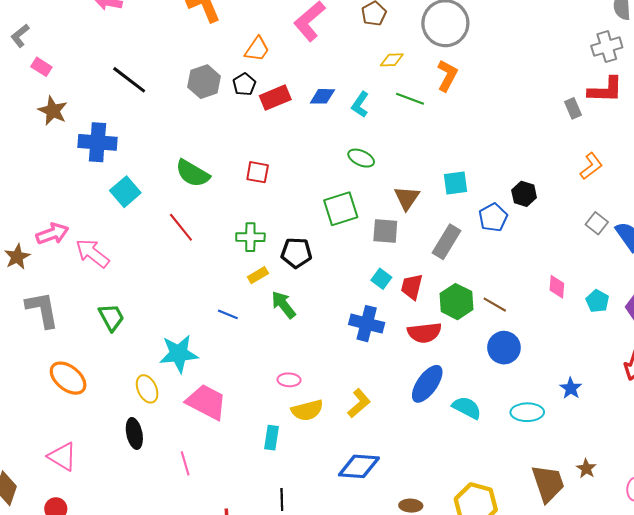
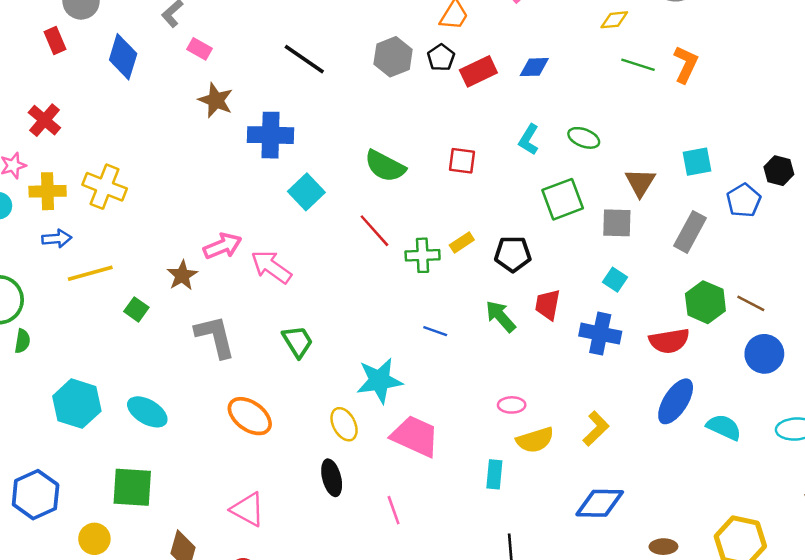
orange L-shape: (447, 76) -> (686, 64), moved
cyan L-shape: (360, 105) -> (529, 140), moved
green cross: (250, 237) -> (423, 255), moved
yellow rectangle: (258, 275) -> (462, 242), moved
red trapezoid: (412, 287) -> (548, 305), moved

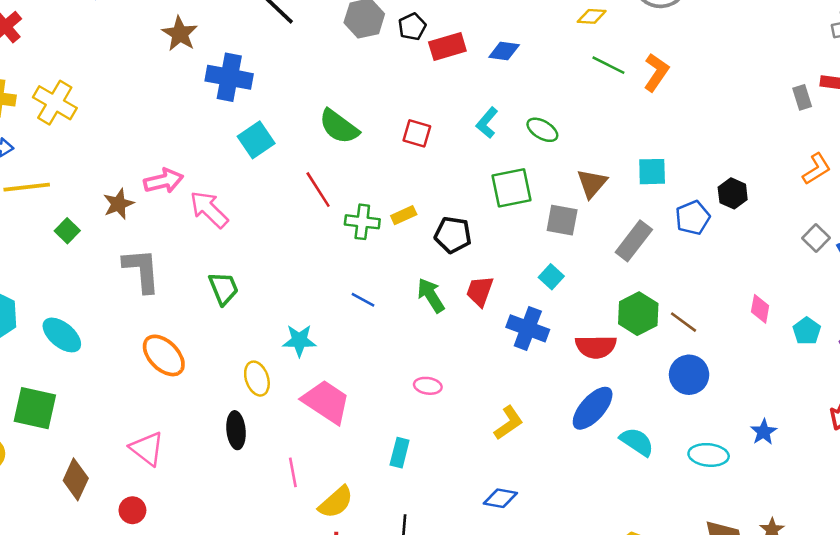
cyan star: (379, 381) -> (299, 340), size x0.7
yellow semicircle: (535, 440) -> (336, 502), moved, turned -33
blue diamond: (600, 503) -> (500, 498), size x0.7

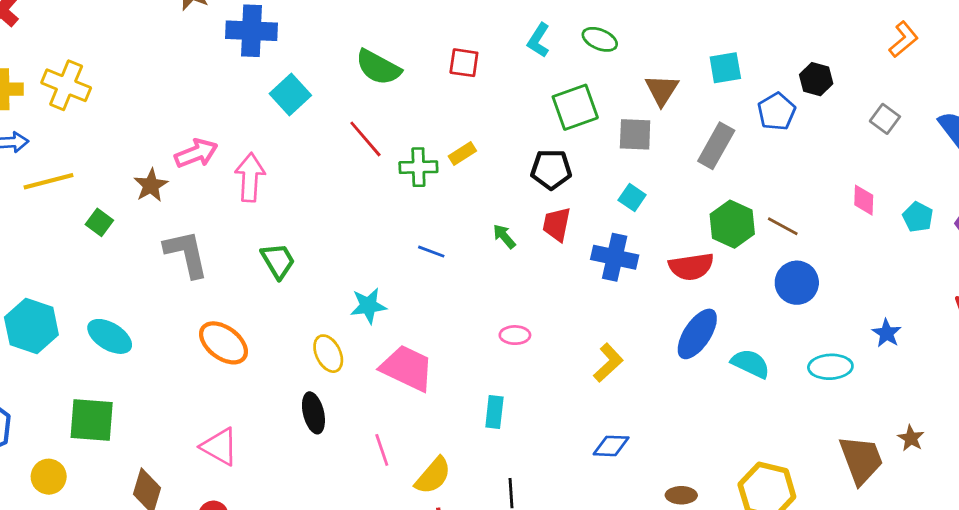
pink arrow: (209, 209) -> (250, 177), turned 57
black pentagon: (453, 235) -> (551, 169), moved
gray square: (816, 238) -> (885, 119), moved
green arrow: (431, 295) -> (504, 236), size x0.7

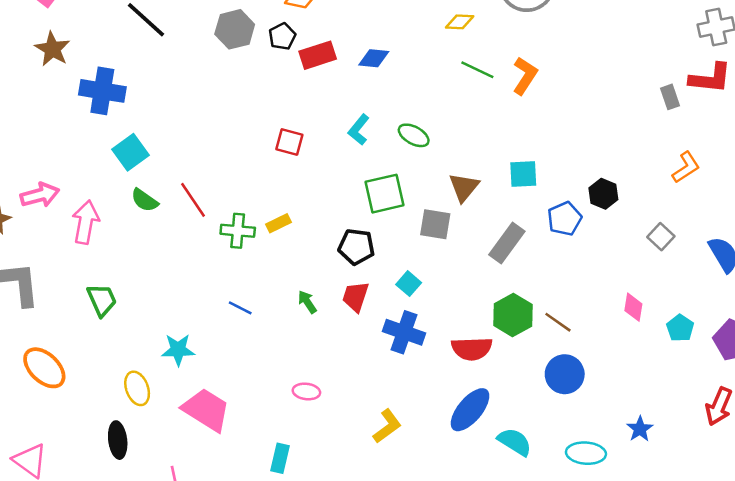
green semicircle: (378, 67) -> (145, 200), moved, size x0.7
cyan square: (632, 198) -> (409, 284), moved

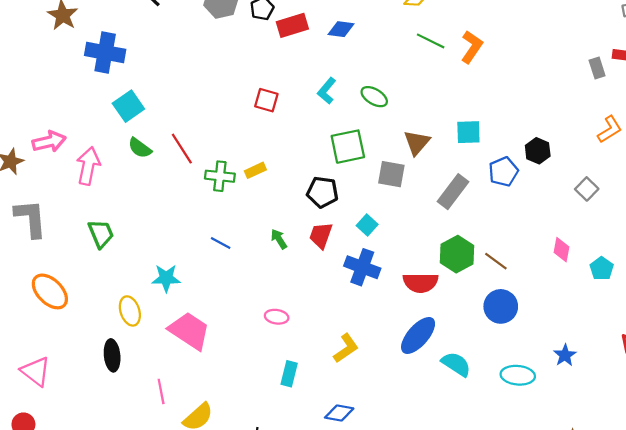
cyan rectangle: (280, 458) -> (289, 374), moved

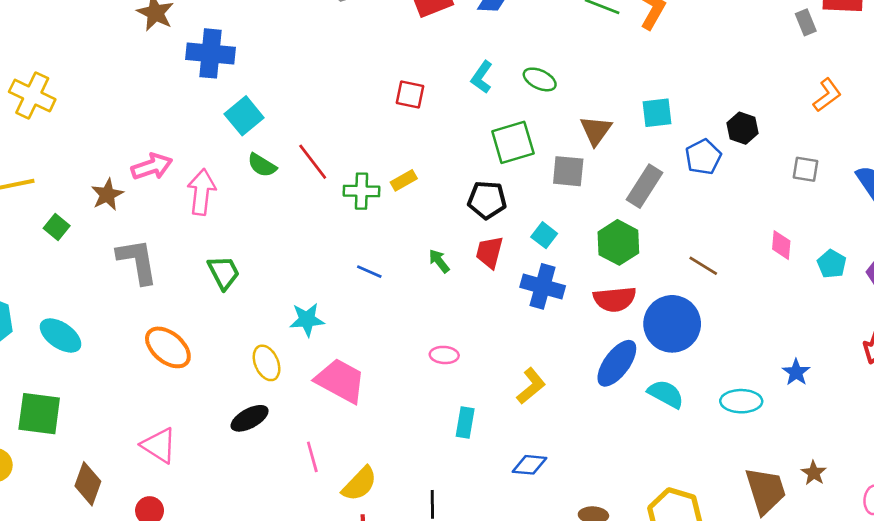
gray square: (587, 189) -> (805, 169), turned -30
green hexagon: (457, 254) -> (618, 242), moved
blue circle: (501, 306) -> (672, 324), moved, size x1.4
black ellipse: (112, 355) -> (250, 418), turned 72

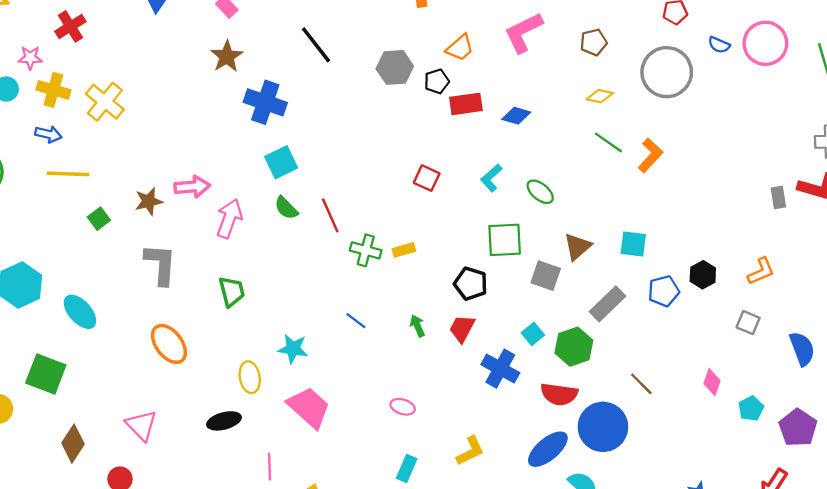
orange L-shape: (827, 95) -> (761, 271), moved
cyan square: (544, 235) -> (533, 334), moved

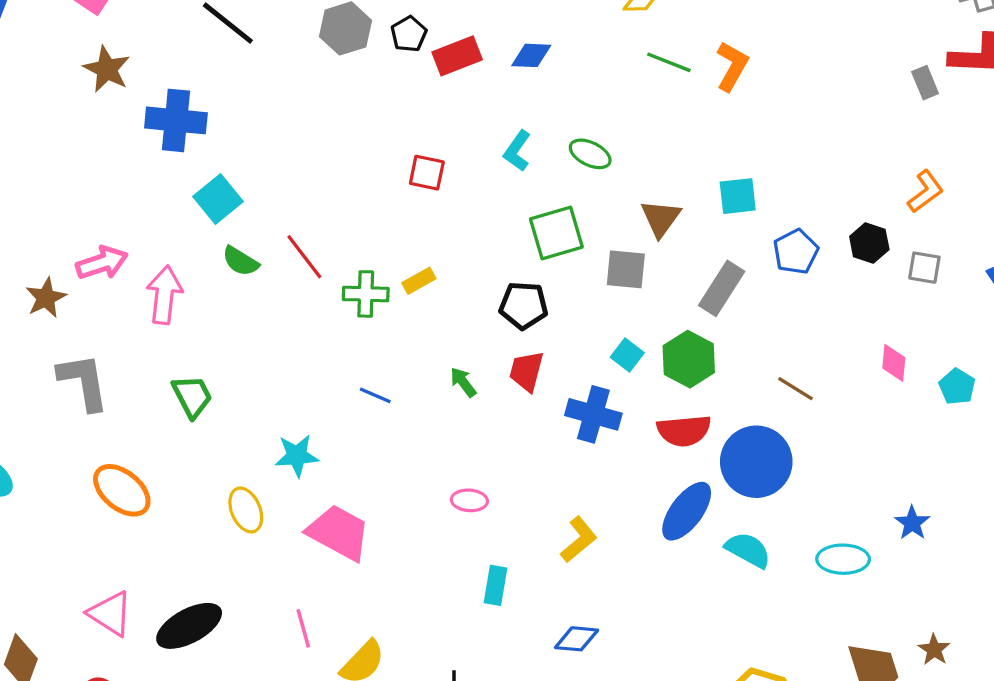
black hexagon: (703, 275) -> (869, 243), moved
black ellipse: (224, 421) -> (189, 626), moved, size x1.4

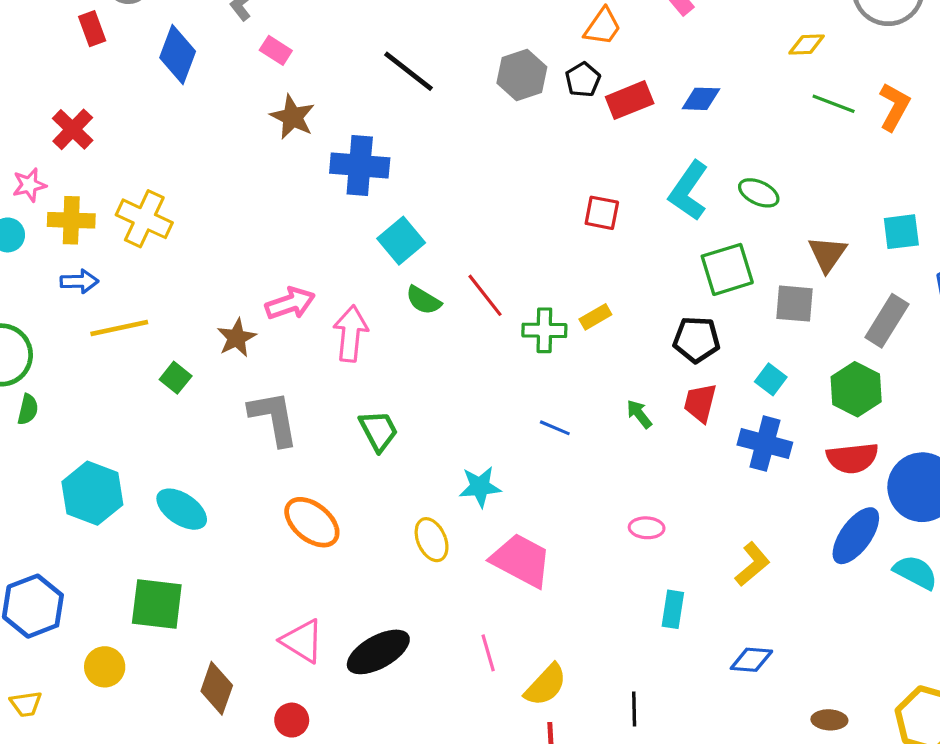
cyan L-shape: (517, 151) -> (689, 191), size x1.5
cyan square: (627, 355) -> (771, 379), moved

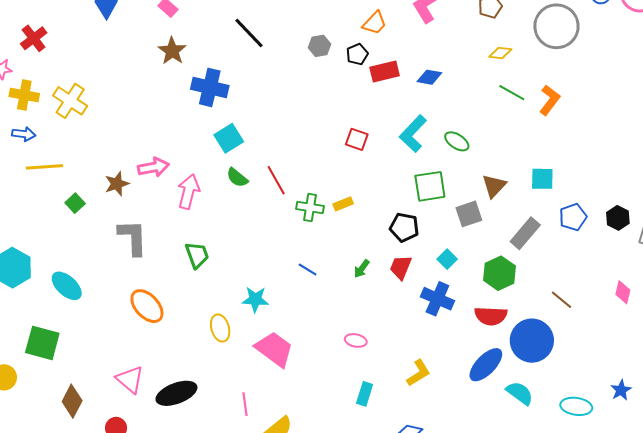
gray hexagon: (522, 75) -> (320, 46), size x0.7
gray square: (794, 304) -> (469, 214), turned -32
green arrow: (639, 414) -> (362, 269), turned -114

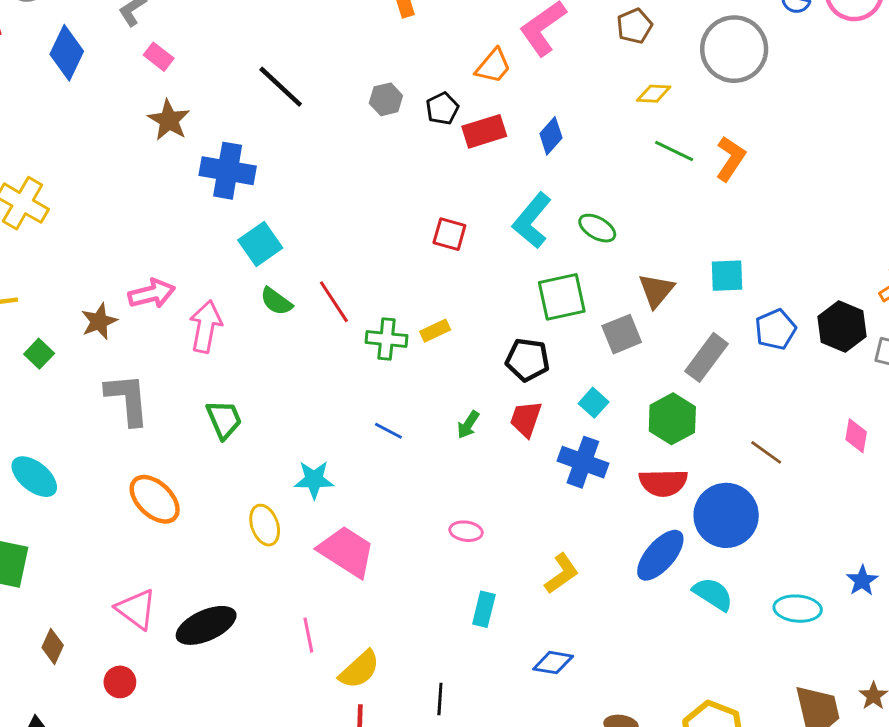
orange trapezoid: (374, 23) -> (493, 66), moved
blue diamond: (429, 77) -> (551, 136), turned -55
black hexagon: (618, 218) -> (842, 327), size x1.4
brown diamond: (72, 401) -> (53, 646), size x0.7

